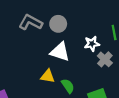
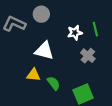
gray circle: (58, 24) -> (41, 14), moved
white star: (92, 44) -> (75, 33), moved

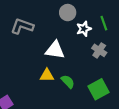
gray circle: (41, 14) -> (68, 13), moved

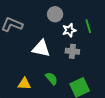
gray cross: (99, 50) -> (72, 51), moved, turned -32
yellow triangle: (47, 75) -> (24, 84), moved

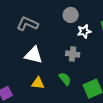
white triangle: (41, 48) -> (34, 55), moved
gray cross: (72, 51) -> (73, 54), moved

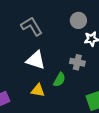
gray L-shape: (27, 24) -> (32, 26), turned 30
green semicircle: (65, 79) -> (59, 80), moved, turned 64

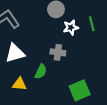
white triangle: (36, 60) -> (15, 53), turned -30

